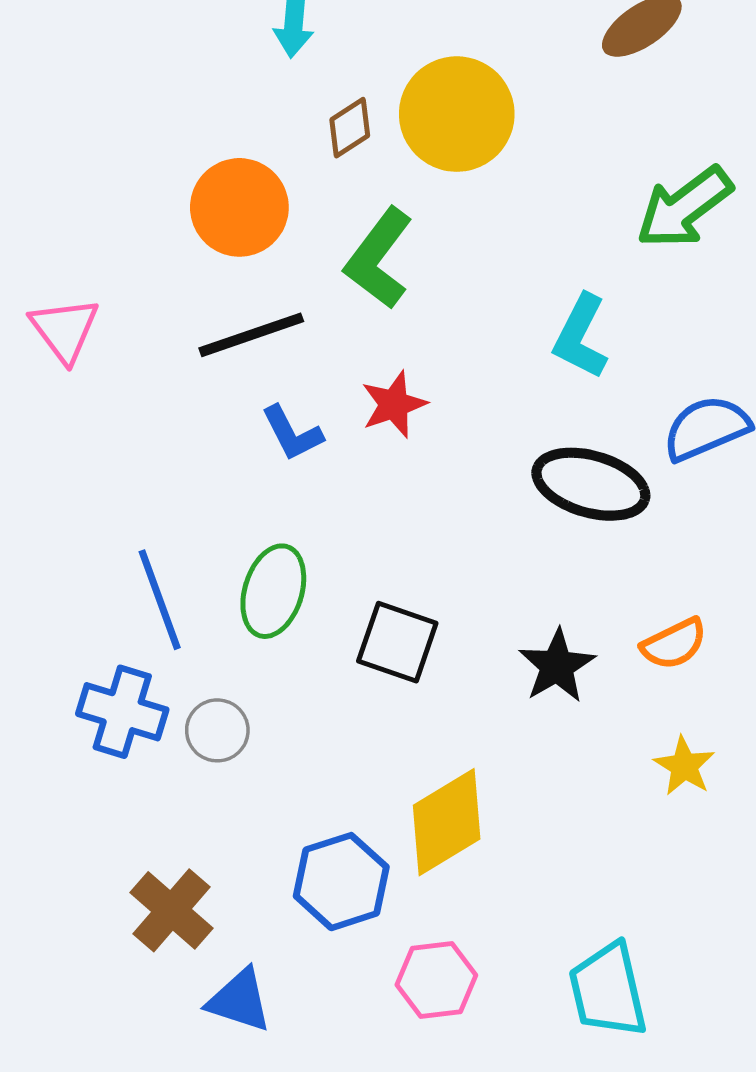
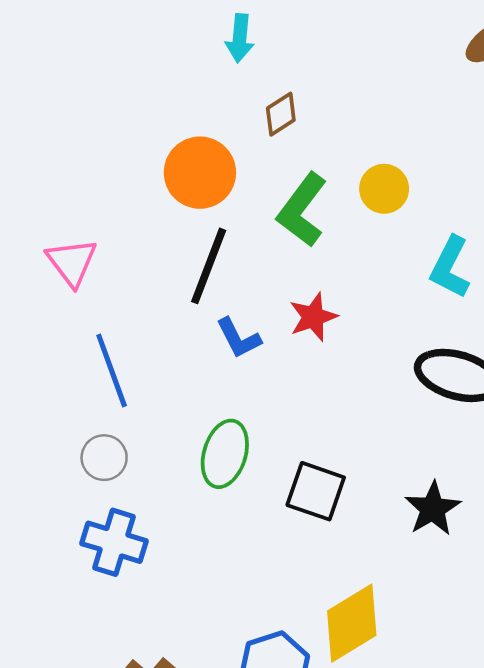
yellow circle: (457, 114) -> (384, 189), moved, size x0.6
black line: (251, 335) -> (209, 266), turned -50
blue line: (160, 600) -> (112, 370), moved
gray circle: (217, 730) -> (104, 458), moved

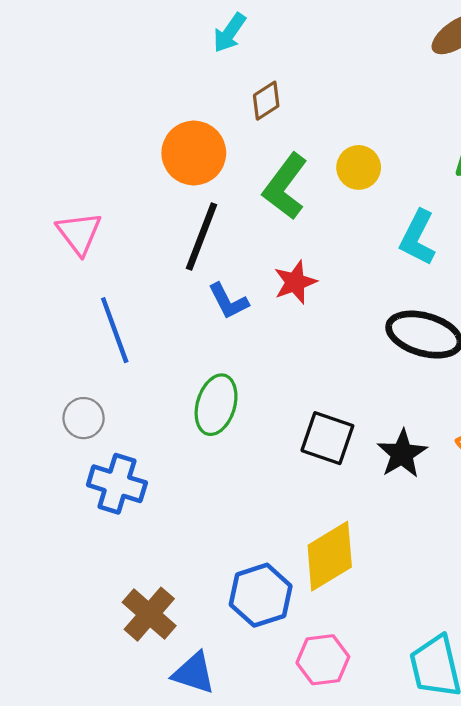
cyan arrow: (240, 38) -> (229, 33), turned 30
gray circle: (104, 458) -> (84, 418), moved
black square: (316, 491) -> (327, 438), moved

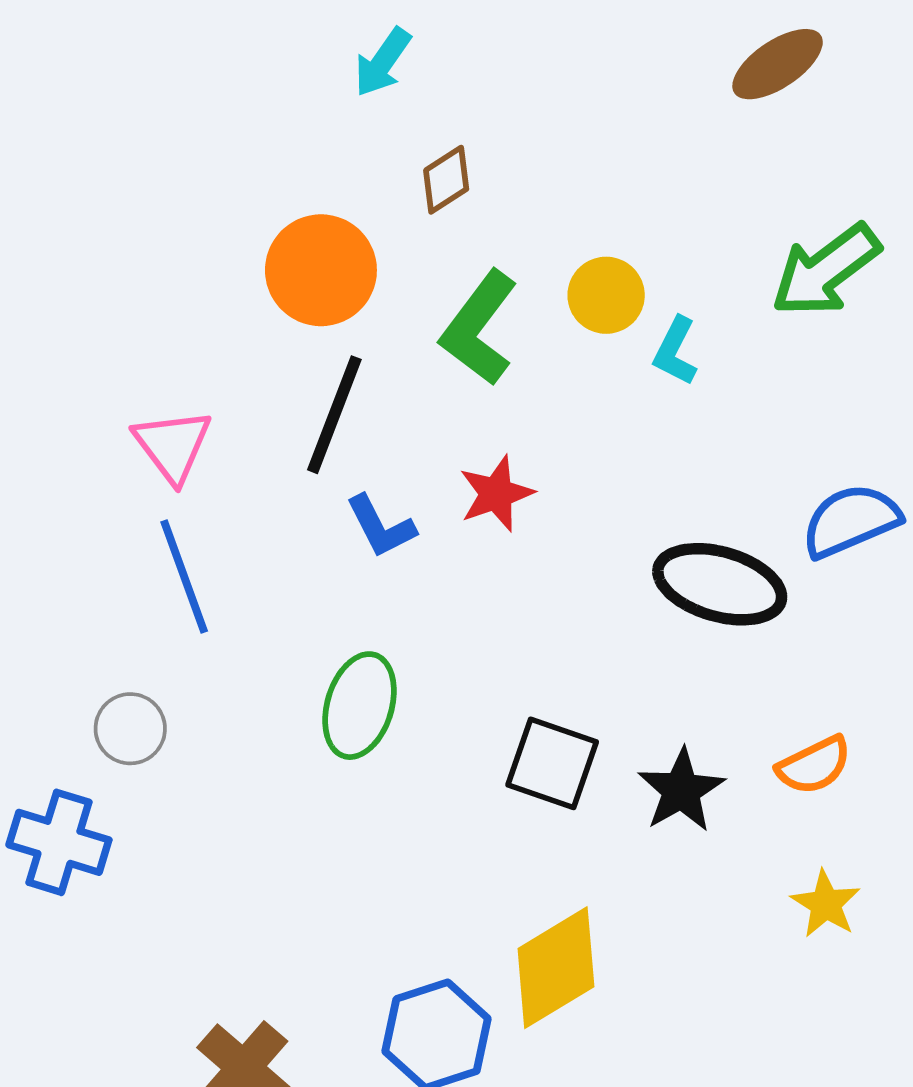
pink triangle: (79, 233) -> (173, 446), moved
cyan L-shape: (418, 238) -> (675, 351), moved, size x0.7
blue cross: (117, 484) -> (59, 842), moved

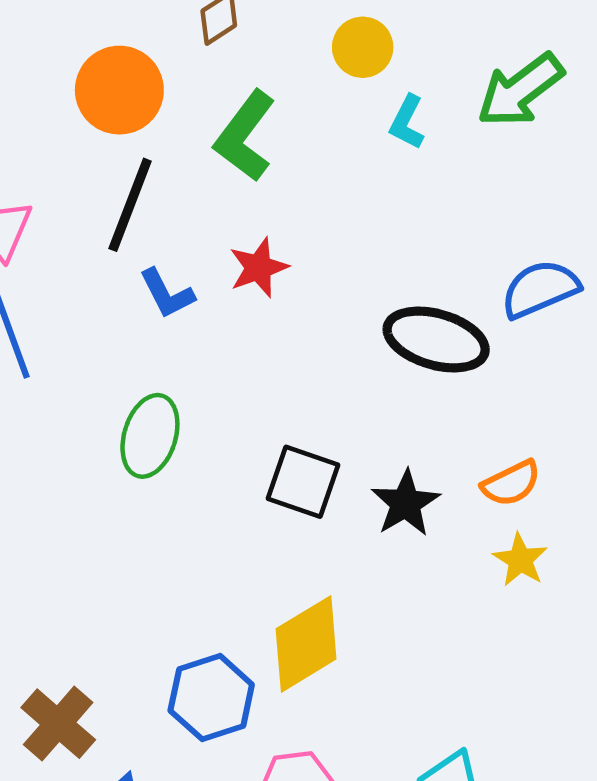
yellow circle: (606, 295) -> (363, 47), moved
cyan L-shape: (675, 351) -> (407, 122), moved
yellow star: (826, 904) -> (520, 560), moved

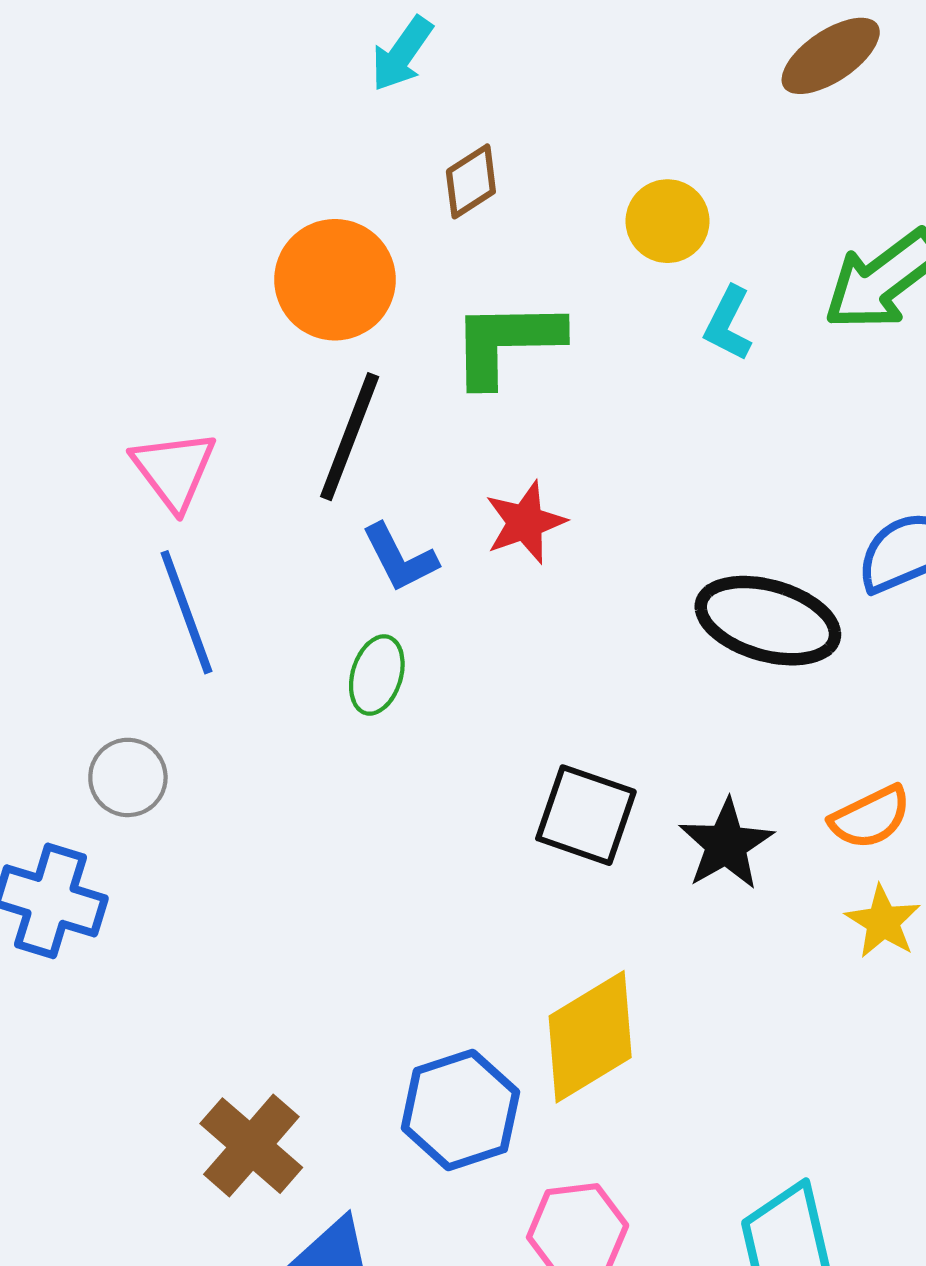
green L-shape: (245, 136) -> (506, 342), turned 52
green ellipse: (150, 436) -> (377, 675), moved, size x0.7

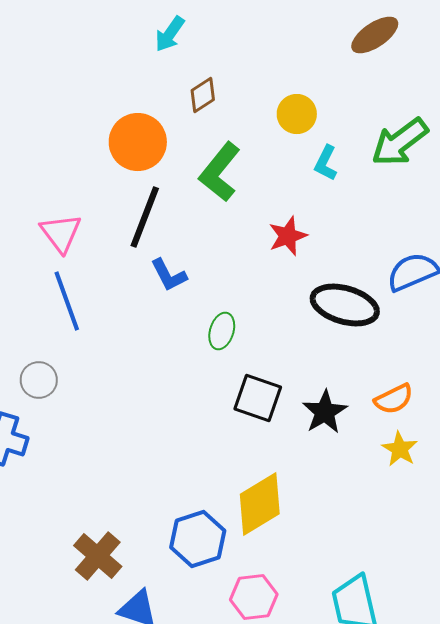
green L-shape: (506, 342) -> (220, 172), turned -50
red star: (525, 522) -> (288, 236), moved
green ellipse: (377, 675) -> (222, 331), moved

